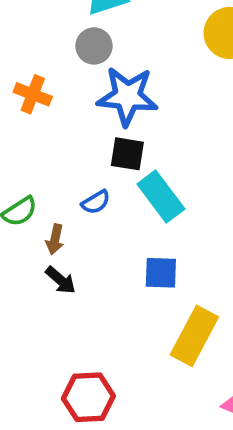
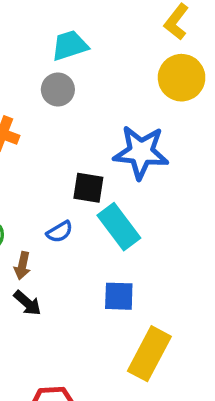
blue star: (127, 96) -> (141, 152), moved

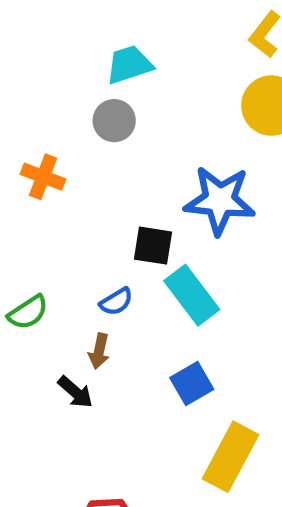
brown arrow: (22, 266) -> (99, 351), moved
blue square: (119, 296) -> (192, 383), turned -32

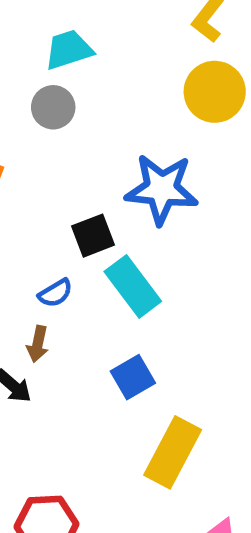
black square: (153, 246) -> (93, 236), turned -30

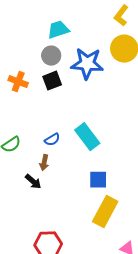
blue star: (162, 189) -> (87, 64), moved
black square: (93, 236) -> (52, 81), moved
blue square: (133, 377) -> (98, 180), moved, turned 30

